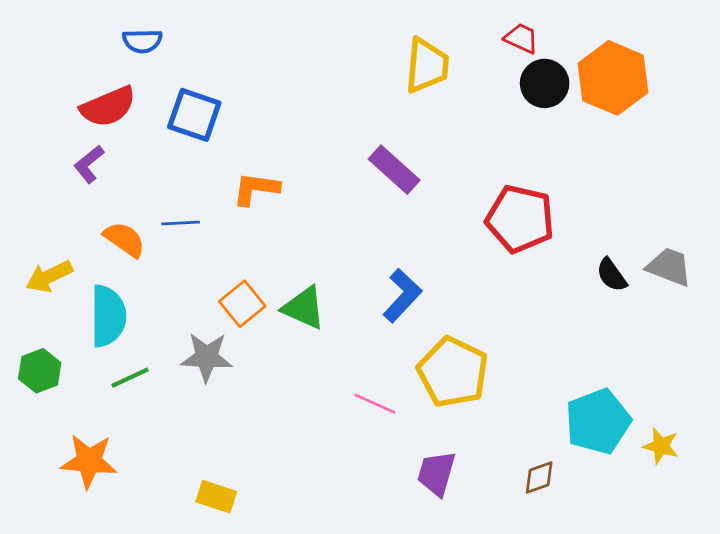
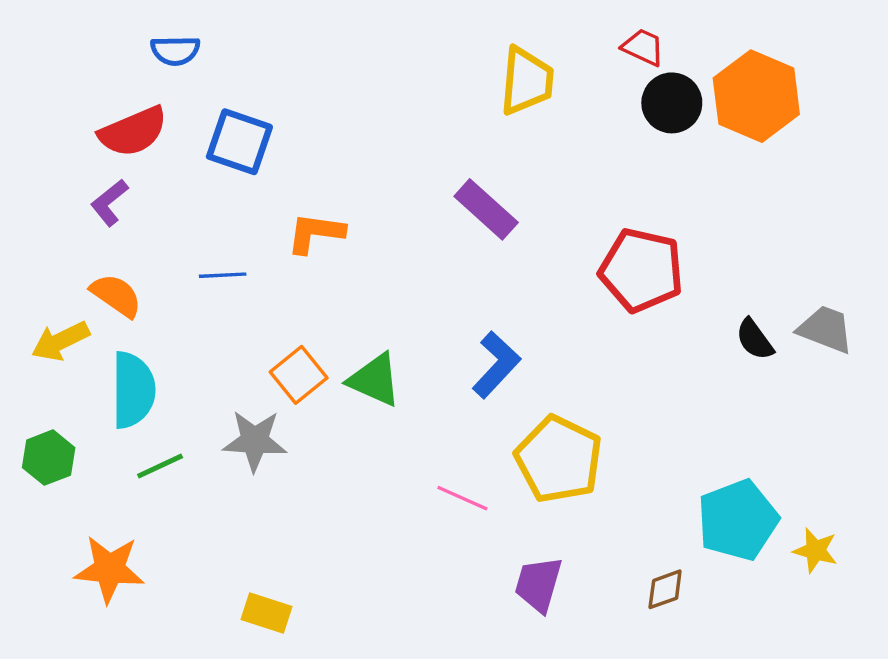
orange semicircle: (125, 239) -> (116, 295), moved

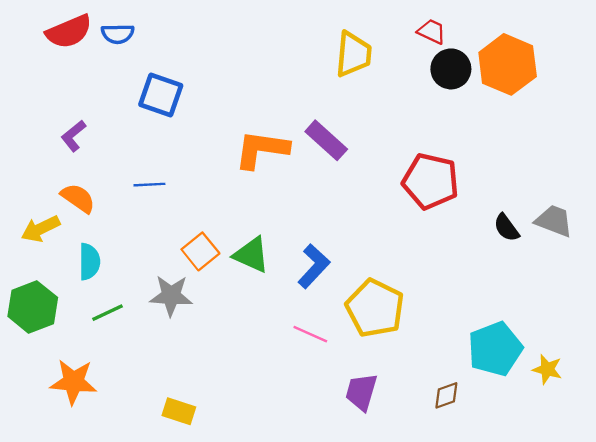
red semicircle: (133, 132) -> (69, 32), moved
orange L-shape: (315, 233) -> (262, 149), moved, size x1.4
blue L-shape: (496, 365) -> (314, 266), moved
cyan semicircle: (133, 390) -> (89, 262), size x0.7
green hexagon: (49, 458) -> (33, 307), size x1.4

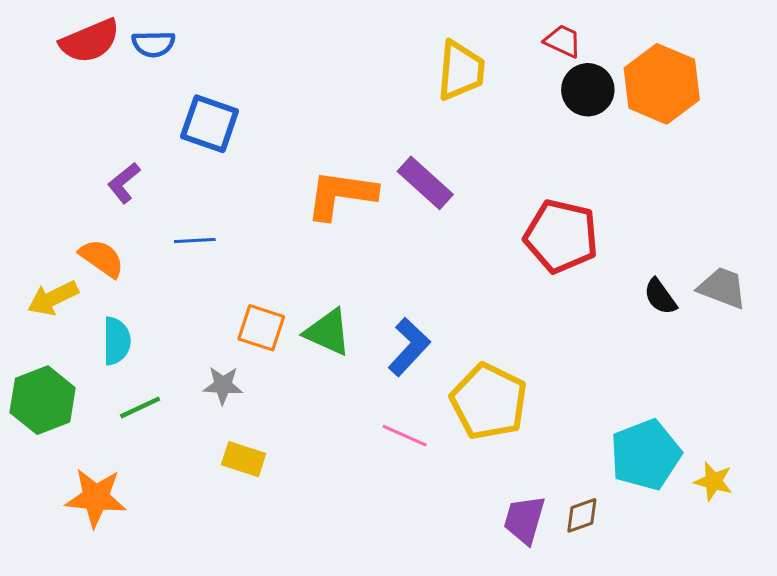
purple L-shape: (73, 136) -> (124, 183), moved
orange square: (200, 251) -> (261, 328), turned -33
gray star: (171, 296) -> (223, 385), size x0.7
purple trapezoid: (361, 392) -> (524, 520), moved
yellow rectangle: (179, 411) -> (244, 459), moved

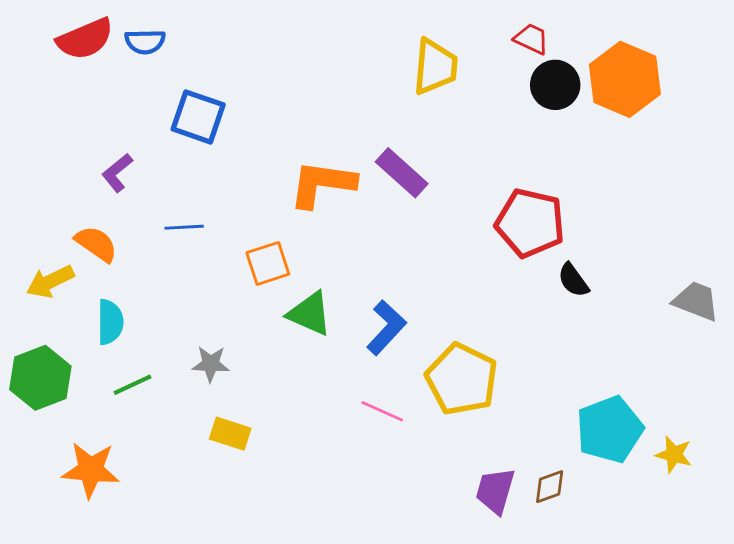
gray trapezoid: (722, 288) -> (696, 301), moved
black semicircle: (660, 297) -> (573, 280), moved
orange square: (261, 328) -> (268, 263), moved, turned -36

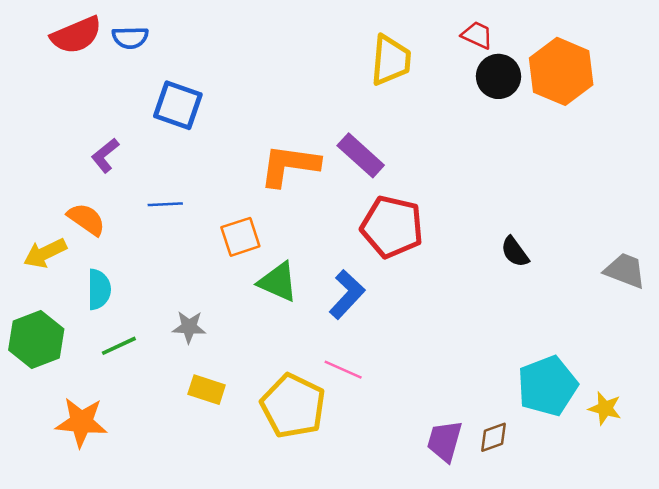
red pentagon: (530, 223) -> (392, 227), moved
yellow pentagon: (462, 379) -> (293, 406), moved

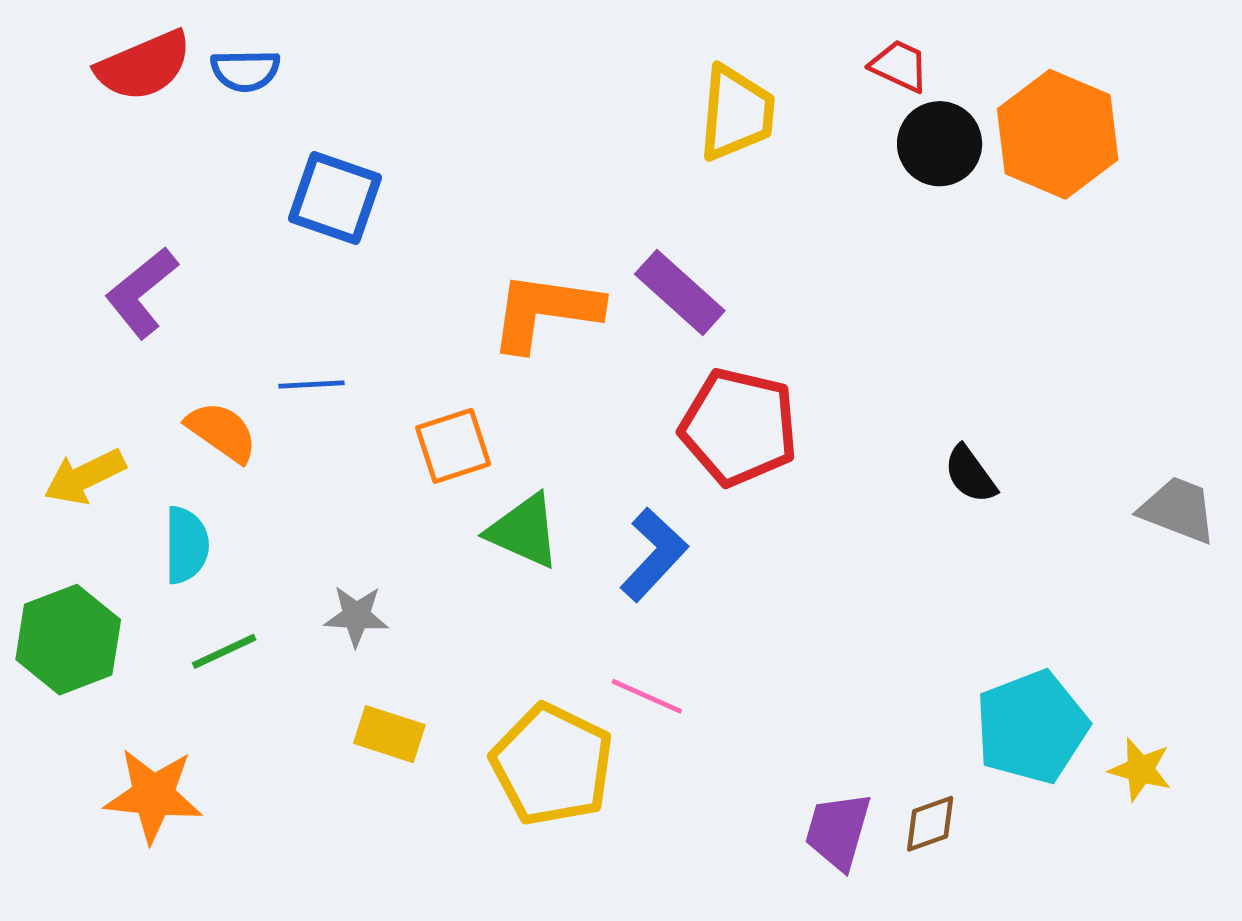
purple L-shape: (105, 155) -> (141, 292), moved, size x1.4
orange semicircle: (86, 219) -> (222, 432), moved

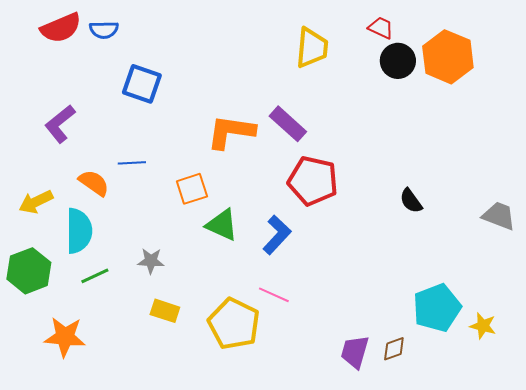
cyan semicircle: (186, 545) -> (79, 231), size x1.4

